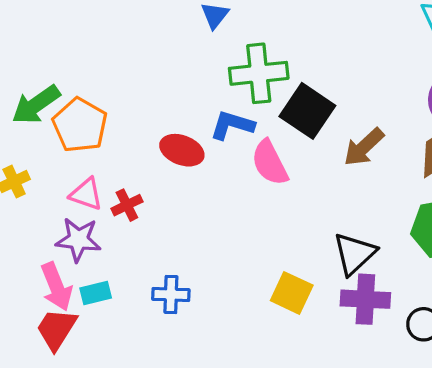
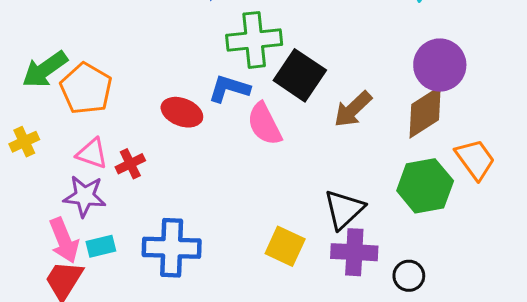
blue cross: (171, 294) -> (172, 248), size x1.6

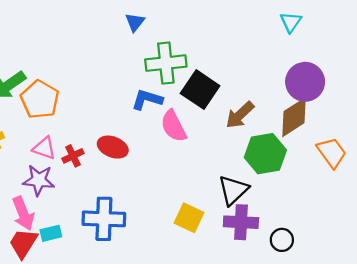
red ellipse: (182, 112) -> (113, 147), moved
green hexagon: (425, 186) -> (265, 154), moved
cyan rectangle: (101, 246) -> (51, 233), moved

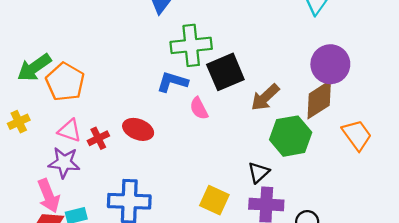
black square: (200, 90) -> (225, 72), turned 33
pink semicircle: (174, 126) -> (199, 108), size x0.7
black triangle: (233, 190) -> (259, 172), size x0.7

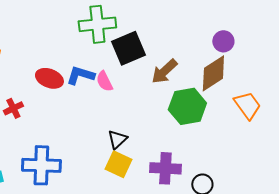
purple circle: (330, 64) -> (223, 41), size x0.6
blue L-shape: (172, 82) -> (80, 75), moved
red ellipse: (138, 129) -> (49, 78), moved
black triangle: (259, 172) -> (117, 139), moved

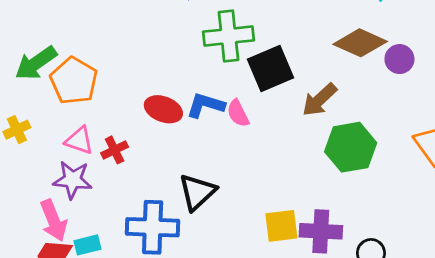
brown diamond: (213, 73) -> (360, 43), moved, turned 57
black triangle: (117, 139) -> (197, 192), moved, size x1.4
yellow square: (118, 164) -> (281, 226), moved, turned -32

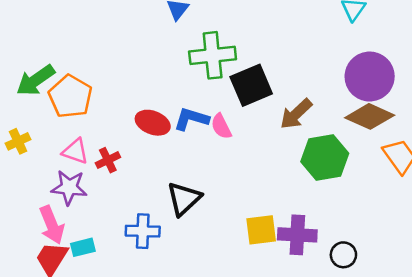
brown diamond: (360, 43) -> (370, 116), moved
purple circle: (399, 59) -> (370, 77), size x1.8
blue cross: (153, 227) -> (143, 231), size x0.7

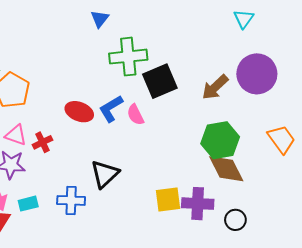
brown arrow: (296, 114) -> (215, 87), moved
brown diamond: (370, 116) -> (226, 169), moved, turned 39
blue L-shape: (191, 119) -> (111, 109), turned -48
cyan rectangle: (83, 247) -> (28, 204), moved

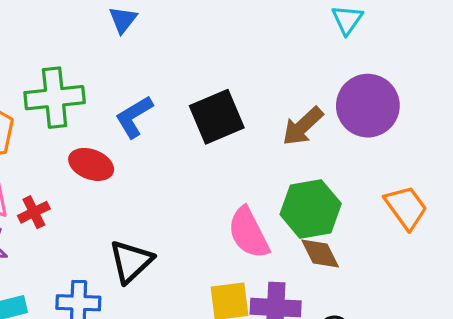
green cross: (128, 57) -> (55, 98), moved
blue L-shape: (111, 109) -> (134, 117), moved
pink semicircle: (135, 115) -> (249, 233), moved, size x1.6
brown diamond: (226, 169) -> (320, 254), size x0.7

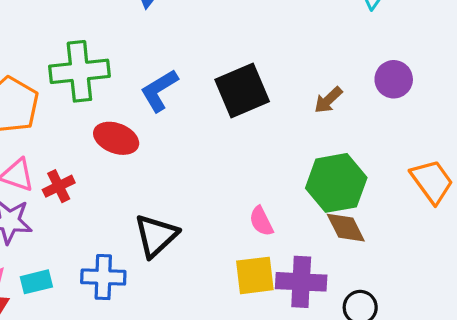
purple circle: (368, 106) -> (394, 79), size x0.6
brown arrow: (303, 126) -> (328, 100), size x0.7
pink semicircle: (249, 233) -> (261, 221), moved, size x0.6

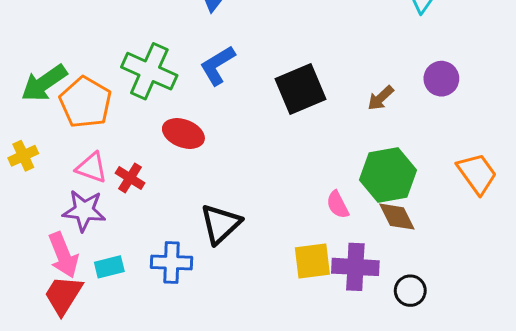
green cross: (79, 71) -> (149, 71), turned 30
blue L-shape: (159, 90) -> (218, 65), moved
red cross: (59, 186) -> (130, 178), turned -32
pink semicircle: (261, 221) -> (338, 205), moved

